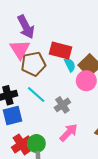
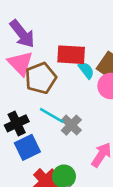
gray cross: (62, 105) -> (71, 125), moved

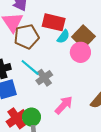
cyan semicircle: (86, 70) -> (63, 37), turned 64

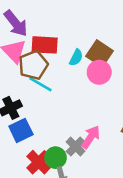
red rectangle: (54, 22) -> (45, 45), moved
cyan line: (30, 67) -> (41, 84), moved
gray cross: (44, 78) -> (75, 146), moved

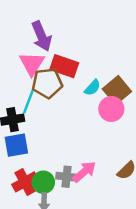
cyan line: (41, 84) -> (29, 101), moved, turned 65
gray cross: (75, 146) -> (67, 177), turned 36

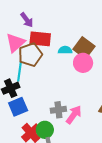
purple arrow: (42, 36) -> (27, 20), moved, size x0.7
pink triangle: (32, 64) -> (15, 43), turned 30
cyan semicircle: (92, 88) -> (65, 50), turned -120
gray cross: (67, 177) -> (58, 110), moved

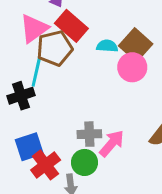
red rectangle: (40, 39) -> (71, 26), turned 30
blue square: (18, 107) -> (29, 147), moved
green circle: (45, 130) -> (84, 162), moved

